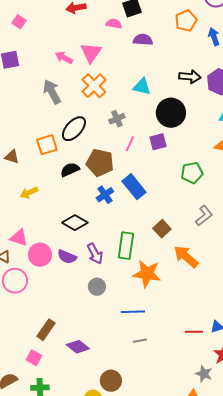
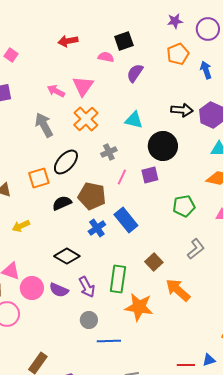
purple semicircle: (143, 40) -> (135, 73), turned -60
blue line: (133, 312) -> (109, 341), moved

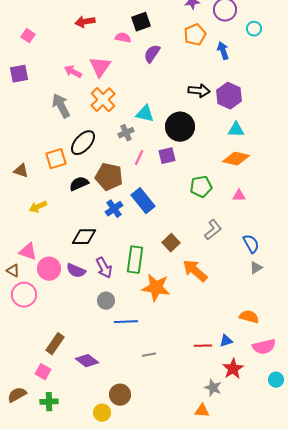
cyan triangle: (134, 120) -> (145, 114), moved
black diamond: (67, 256) -> (84, 237), turned -30

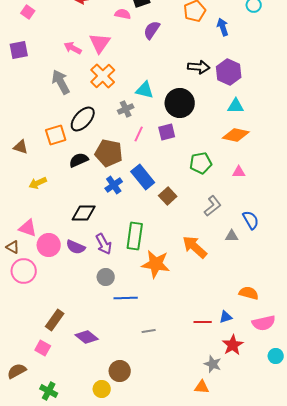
brown square: (171, 243) -> (168, 196), moved
gray triangle: (256, 268) -> (232, 236), moved, turned 32
green cross: (49, 402) -> (49, 391), moved, turned 30

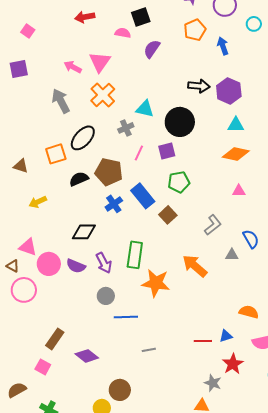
green pentagon: (201, 163) -> (179, 182), moved

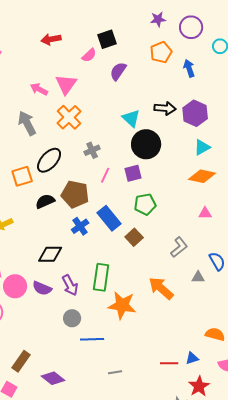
pink semicircle: (123, 33) -> (89, 55), turned 126
cyan triangle: (145, 109) -> (131, 118), moved, turned 30
cyan triangle: (236, 125) -> (202, 147), turned -30

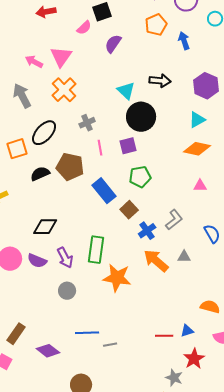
purple hexagon: (195, 113) -> (206, 86), moved
pink line: (105, 175) -> (100, 148), turned -35
blue cross: (80, 226) -> (147, 231), moved
gray triangle: (198, 277) -> (184, 257), moved
blue line: (92, 339) -> (87, 333), moved

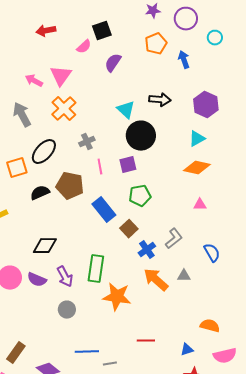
red line: (164, 336) -> (146, 341), moved

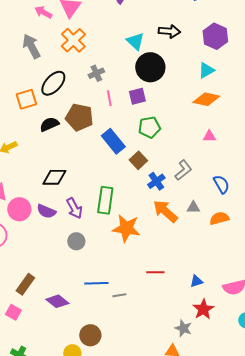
orange semicircle: (210, 326) -> (219, 218), moved, turned -30

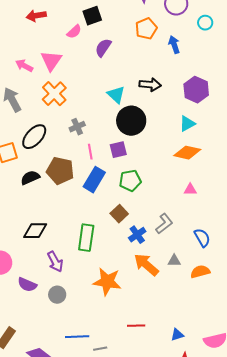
blue rectangle: (113, 141) -> (94, 180), moved, turned 70
green rectangle: (105, 200) -> (86, 238), moved
purple semicircle: (46, 211) -> (27, 285), moved

